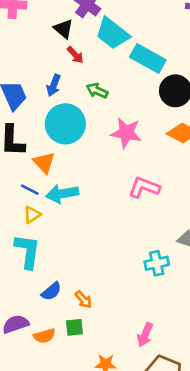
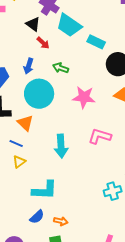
cyan rectangle: (148, 58) -> (96, 42), size x0.7
cyan arrow: (62, 194) -> (61, 146), moved, turned -80
cyan L-shape: (27, 251) -> (44, 190), moved, turned 88
orange arrow: (83, 300) -> (61, 221), turned -32

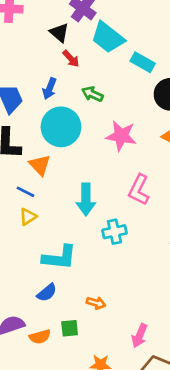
pink L-shape: (100, 136) -> (139, 190), turned -85
cyan cross: (113, 191) -> (114, 232), moved
orange arrow: (61, 221) -> (96, 303), moved

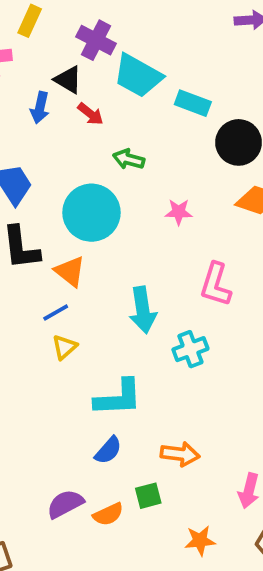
blue arrow: (49, 89) -> (40, 108), moved
pink star: (121, 136) -> (179, 212), size x0.6
blue line: (26, 192) -> (56, 312), turned -48
orange arrow: (96, 303) -> (180, 454), size x1.4

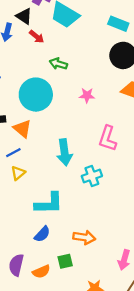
cyan rectangle: (193, 103) -> (118, 24), moved
purple semicircle: (65, 504) -> (16, 265), turned -50

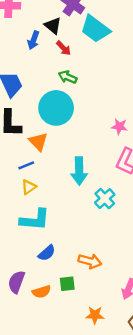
green arrow: (58, 64) -> (68, 77), moved
pink star: (87, 95) -> (119, 126), moved
cyan cross: (92, 176) -> (105, 199), turned -30
cyan L-shape: (49, 203) -> (35, 220), moved

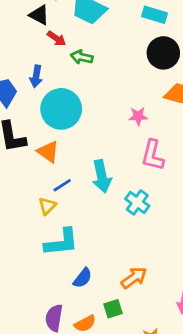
blue arrow: (33, 40) -> (36, 76), moved
green arrow: (68, 77) -> (82, 57), moved
blue line: (26, 165) -> (62, 185), moved
orange arrow: (90, 261) -> (134, 278), turned -40

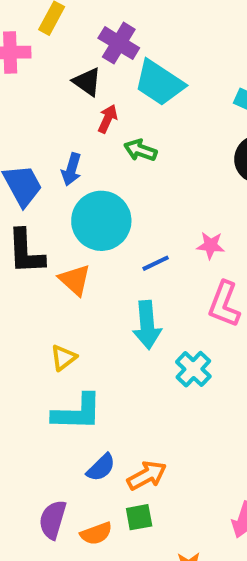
red arrow: (56, 38) -> (108, 119), turned -108
blue line: (62, 185) -> (156, 263), moved
orange arrow: (134, 278) -> (147, 475), moved

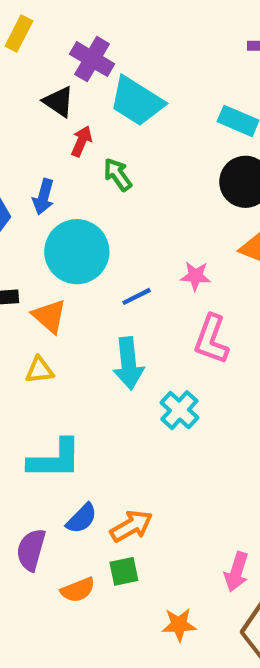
green arrow: (140, 150) -> (118, 175), turned 36
yellow triangle: (63, 358) -> (39, 370), moved, turned 32
purple semicircle: (53, 520) -> (31, 550), moved

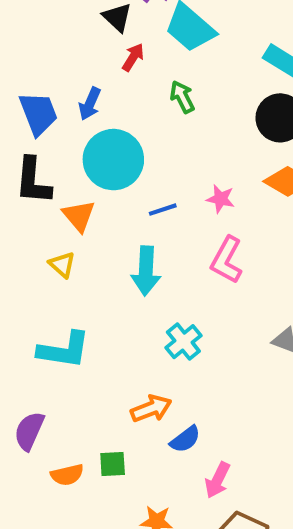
green arrow: (118, 175) -> (182, 97), moved
yellow triangle: (39, 370) -> (62, 265), turned 40
cyan cross: (179, 410) -> (183, 342), moved
blue semicircle: (82, 518) -> (185, 439), moved
orange arrow: (131, 526) -> (151, 409), moved

